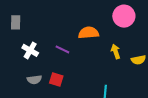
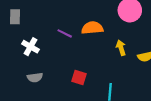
purple line: (62, 49) -> (65, 33), moved
red square: (56, 80) -> (79, 78), moved

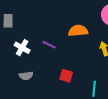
purple line: (65, 33) -> (49, 45), moved

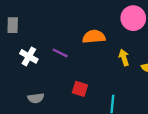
gray semicircle: (26, 76) -> (36, 98), moved

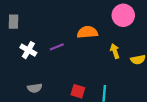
purple line: (60, 53) -> (57, 47), turned -48
red square: (80, 89) -> (78, 91), moved

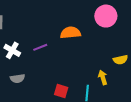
yellow arrow: (115, 51) -> (103, 77), moved
gray semicircle: (35, 88) -> (17, 78), moved

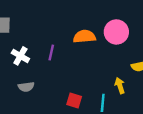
pink circle: (106, 16) -> (116, 32), moved
purple line: (40, 47) -> (51, 53), turned -56

